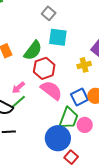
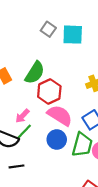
cyan square: (58, 37) -> (73, 35), moved
blue circle: (58, 138) -> (57, 139), moved, size x0.7

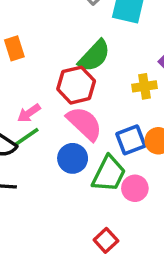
green semicircle: (35, 73) -> (94, 56), moved

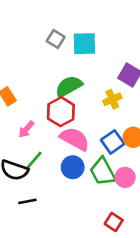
green semicircle: (94, 56) -> (69, 86), turned -148
pink arrow: (29, 113) -> (26, 129), moved
green trapezoid: (109, 174) -> (103, 172), turned 140

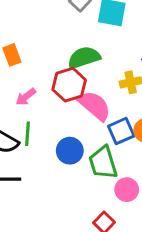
pink semicircle: (75, 139) -> (94, 106), moved
green line: (34, 160) -> (27, 134), turned -48
pink circle: (125, 177) -> (127, 190), moved

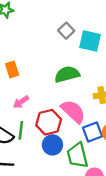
red hexagon: (69, 85) -> (49, 122), moved

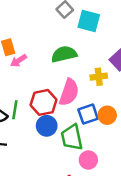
pink arrow: (21, 102) -> (19, 61), moved
pink semicircle: (73, 111) -> (69, 92), turned 64

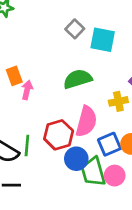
pink arrow: (19, 61) -> (27, 90), turned 140
blue circle: (47, 126) -> (76, 159), moved
pink circle: (88, 160) -> (115, 176), moved

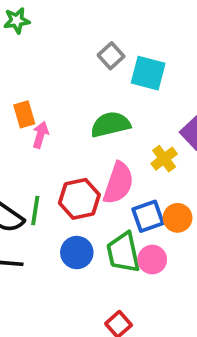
yellow cross: (118, 101) -> (164, 159), turned -30
blue circle: (76, 159) -> (77, 253), moved

